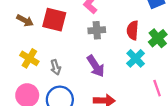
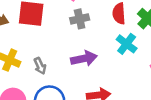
purple arrow: (96, 66) -> (84, 58), turned -60

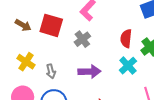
gray cross: (80, 19) -> (82, 39), moved, turned -35

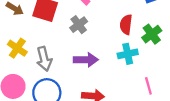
cyan cross: (128, 66) -> (128, 54), turned 30
gray arrow: (51, 71) -> (44, 59), size x1.5

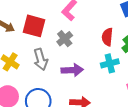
gray arrow: (44, 59) -> (41, 59), moved

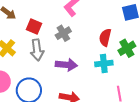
red square: (34, 26) -> (34, 26), moved, size x0.7

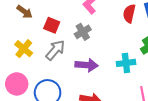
red semicircle: (105, 37) -> (129, 14), moved
gray arrow: (37, 50) -> (55, 50), turned -130

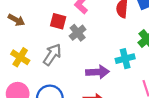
red square: (52, 25) -> (58, 21), moved
purple arrow: (87, 65) -> (98, 72), moved

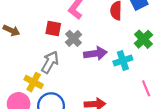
yellow cross: (20, 57) -> (34, 82), moved
purple arrow: (98, 72) -> (95, 53), moved

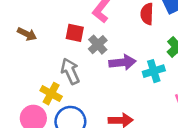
gray arrow: (50, 62) -> (70, 71), turned -55

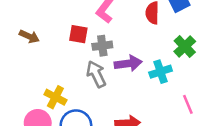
gray cross: (98, 45) -> (102, 46), turned 36
gray arrow: (70, 71) -> (96, 74), moved

